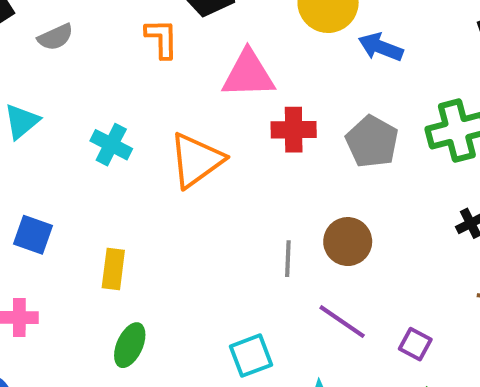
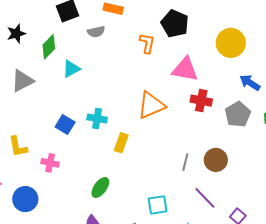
blue arrow: (381, 47) -> (250, 83), moved
cyan cross: (111, 145) -> (97, 119), moved, turned -30
yellow rectangle: (113, 269) -> (121, 143), moved

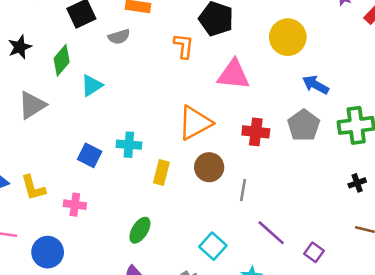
red cross: (201, 101) -> (256, 132), moved
brown circle: (216, 160) -> (209, 167), moved
cyan square: (158, 205) -> (213, 246), turned -35

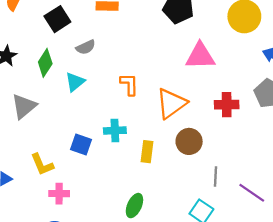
gray semicircle: (119, 37) -> (86, 47), moved
orange L-shape: (184, 46) -> (129, 84), moved
yellow L-shape: (33, 188) -> (42, 165), moved
gray line: (243, 190) -> (216, 177), moved
pink cross: (75, 205) -> (59, 194), moved

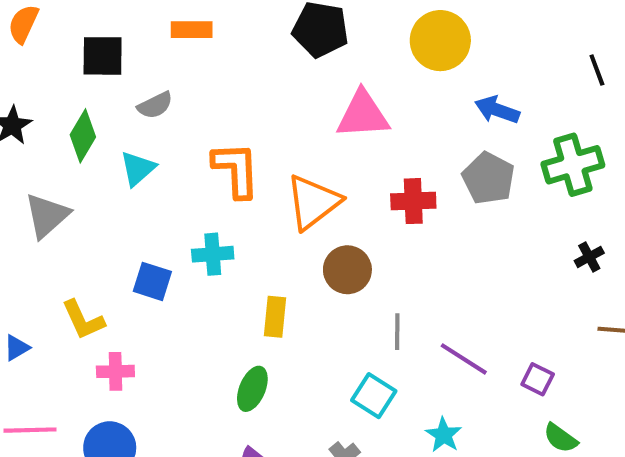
black square: (57, 19) -> (103, 56), turned 35
orange L-shape: (129, 84) -> (236, 170), size x1.4
yellow rectangle: (147, 152) -> (275, 317), moved

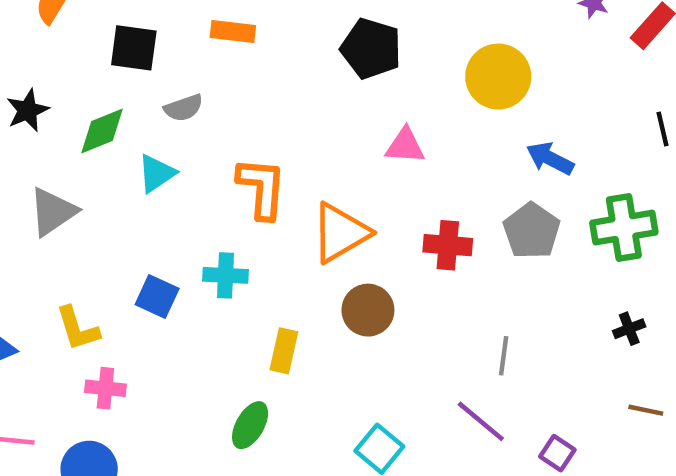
pink triangle: (363, 115) -> (405, 146), size x0.7
green diamond: (83, 136) -> (102, 131), turned 30
gray line: (397, 332) -> (504, 356), moved

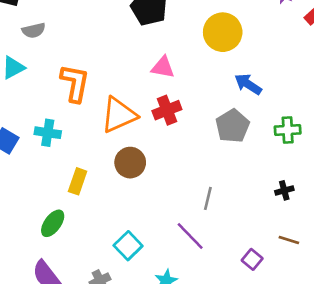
green cross: (624, 228) -> (288, 130), size x0.7
red cross: (448, 245) -> (167, 110), moved, turned -32
purple square: (557, 453) -> (252, 259), moved

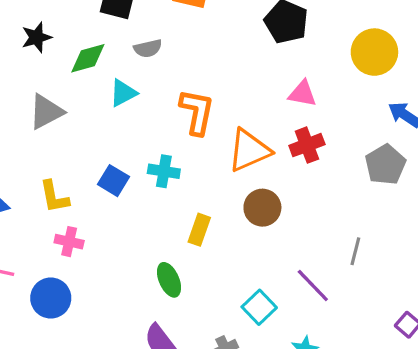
green ellipse: (53, 223) -> (169, 280), turned -60
purple line: (190, 236) -> (313, 286), moved

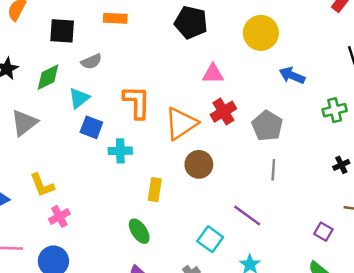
gray pentagon: (385, 165) -> (267, 126), moved
blue square: (113, 181) -> (91, 127), moved
pink cross: (69, 242) -> (59, 216), turned -30
gray line: (355, 251) -> (273, 170), moved

